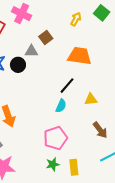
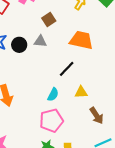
gray triangle: (31, 51) -> (40, 41), moved
yellow triangle: (91, 99) -> (81, 92), moved
cyan semicircle: (61, 106) -> (53, 95), moved

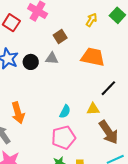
black line: (67, 69) -> (108, 88), moved
brown arrow: (97, 116) -> (109, 132), size x1.4

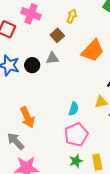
yellow arrow: (91, 20) -> (72, 16), moved
orange trapezoid: (93, 57) -> (93, 51), turned 130

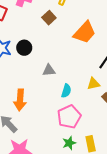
gray triangle: (52, 58) -> (49, 70), moved
orange arrow: (27, 117) -> (20, 100), turned 30

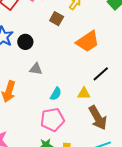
brown square: (49, 18) -> (57, 19), turned -32
gray triangle: (49, 70) -> (36, 69), moved

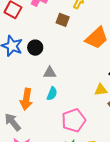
cyan semicircle: (56, 94) -> (52, 94), moved

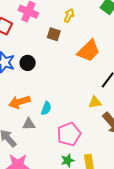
gray triangle: (50, 73) -> (29, 124), moved
orange arrow: (26, 99) -> (19, 102), moved, turned 65

